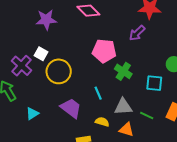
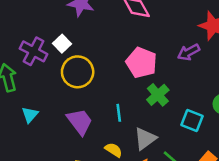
purple cross: (21, 66) -> (34, 51), turned -30
gray triangle: (123, 107) -> (145, 139), turned -48
cyan triangle: (32, 114) -> (30, 115), turned -32

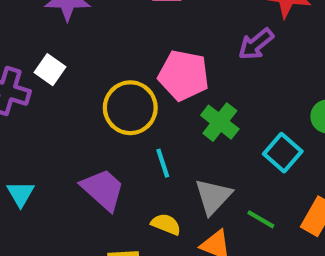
yellow circle: (78, 72) -> (130, 108), moved
cyan square: (192, 121) -> (283, 153), turned 30

